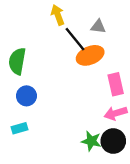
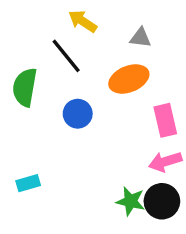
yellow arrow: (58, 15) -> (83, 21), turned -36
black line: (75, 39) -> (66, 56), moved
blue circle: (26, 96) -> (78, 114), moved

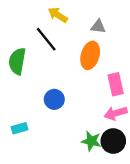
orange ellipse: (129, 79) -> (90, 55), turned -52
blue circle: (78, 114) -> (54, 99), moved

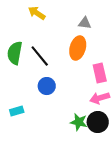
yellow arrow: (58, 15) -> (37, 13), moved
black line: (46, 39) -> (40, 56), moved

